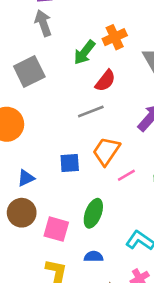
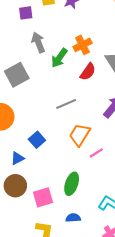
gray arrow: (43, 23) -> (38, 42), moved
red semicircle: (105, 81) -> (88, 72), moved
blue square: (70, 163) -> (37, 140), moved, turned -35
pink square: (56, 229) -> (43, 197), turned -30

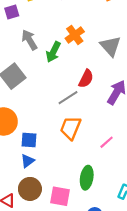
red semicircle: (88, 72) -> (86, 79), moved
orange trapezoid: (80, 135) -> (71, 128), moved
blue square: (37, 140) -> (29, 140), moved, turned -35
pink square: (43, 197) -> (60, 196), turned 36

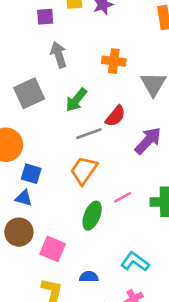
orange cross: (75, 35) -> (114, 61), turned 30
green arrow: (53, 52) -> (76, 100), moved
blue triangle: (28, 161) -> (24, 198), turned 40
green ellipse: (87, 178) -> (92, 216), moved

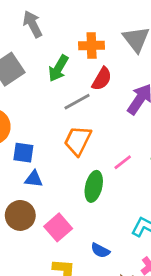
orange cross: (114, 61) -> (92, 46), moved
blue triangle: (24, 198) -> (34, 179), moved
pink square: (53, 249) -> (58, 227), turned 35
blue semicircle: (89, 277) -> (100, 250), turned -144

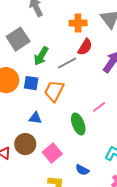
green arrow: (58, 68) -> (41, 56), moved
orange trapezoid: (78, 141) -> (54, 91), moved
blue square: (23, 153) -> (31, 83), moved
green ellipse: (94, 186) -> (78, 124), turned -35

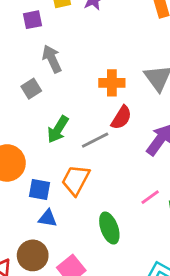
gray square: (18, 39) -> (31, 89), moved, size x0.6
blue square: (31, 83) -> (40, 189), moved
pink line: (99, 107) -> (150, 197), moved

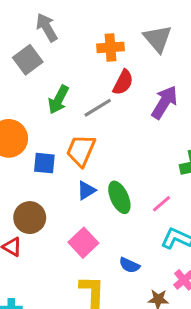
gray square: (31, 89) -> (28, 60), size x1.4
pink line: (150, 197) -> (161, 204), moved
blue triangle: (48, 218) -> (86, 190), moved, turned -36
brown circle: (33, 255) -> (30, 218), moved

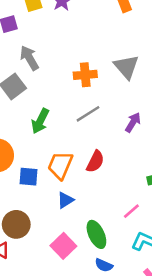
red semicircle: (123, 82) -> (95, 162), moved
purple arrow: (164, 102) -> (133, 122), size x0.7
gray line: (98, 108) -> (88, 114), moved
green ellipse: (119, 197) -> (96, 234), moved

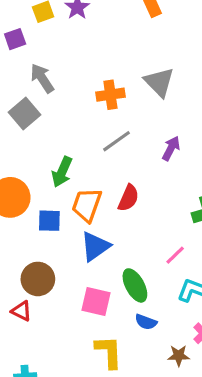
green arrow: (40, 121) -> (62, 172), moved
blue triangle: (65, 200) -> (95, 246), size x1.5
pink square: (63, 246) -> (96, 301), turned -30

